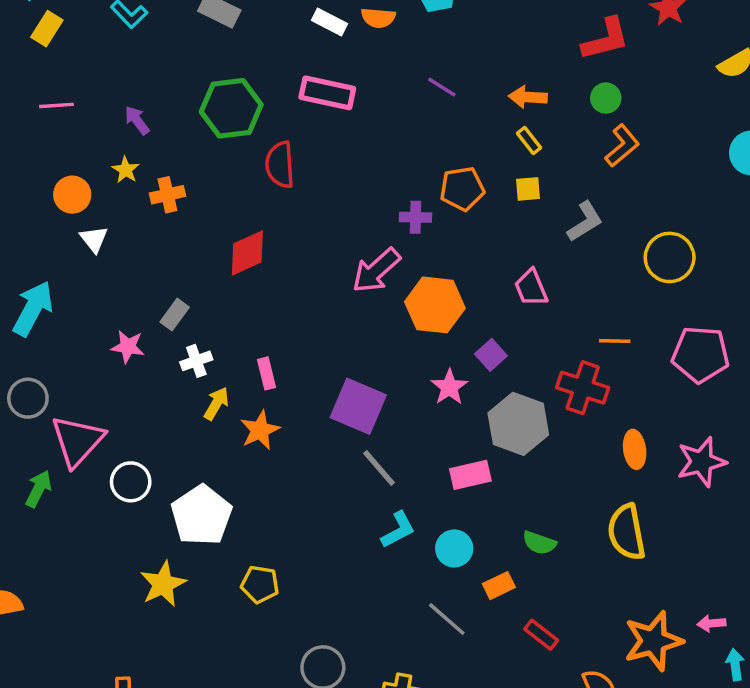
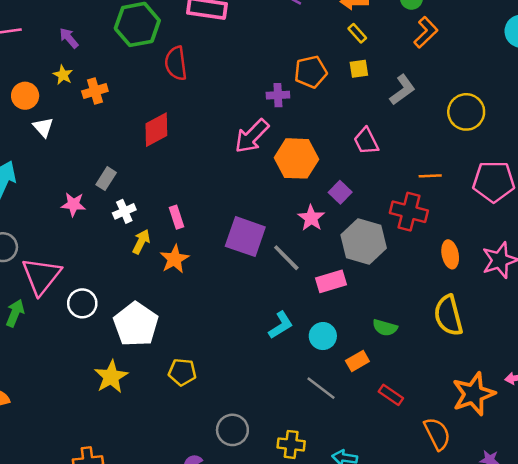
gray line: (379, 468) -> (286, 258), moved

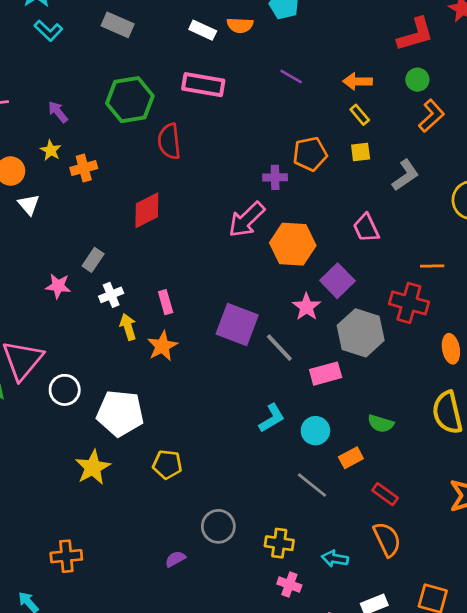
purple square: (340, 192) -> (337, 281), size x1.4
yellow arrow: (141, 242) -> (128, 327), turned -45
white pentagon: (136, 324) -> (120, 413), turned -30
orange semicircle: (437, 434) -> (387, 539), moved

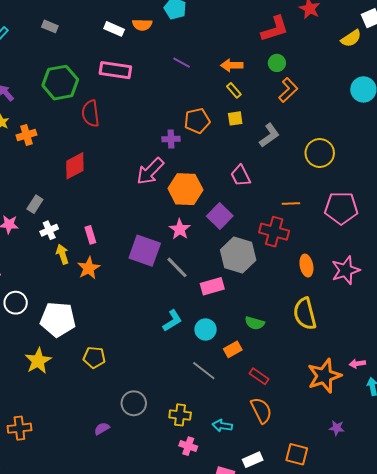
gray rectangle: (118, 25) -> (50, 26), size x0.7
pink star: (307, 307) -> (180, 229), moved

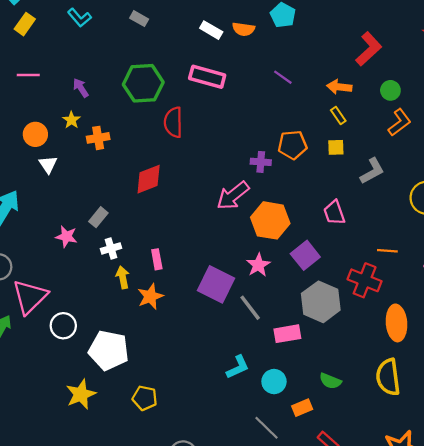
red L-shape: (275, 29) -> (369, 49), moved, turned -32
orange ellipse: (306, 266) -> (397, 323), size x1.4

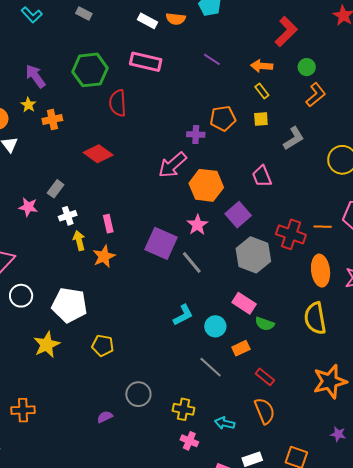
purple arrow: (81, 88) -> (35, 76), size x1.4
red diamond: (149, 179) -> (98, 154), turned 60
orange line: (387, 251) -> (323, 227), moved
white circle: (63, 326) -> (21, 296), moved
pink rectangle: (287, 334) -> (244, 303), moved, turned 45

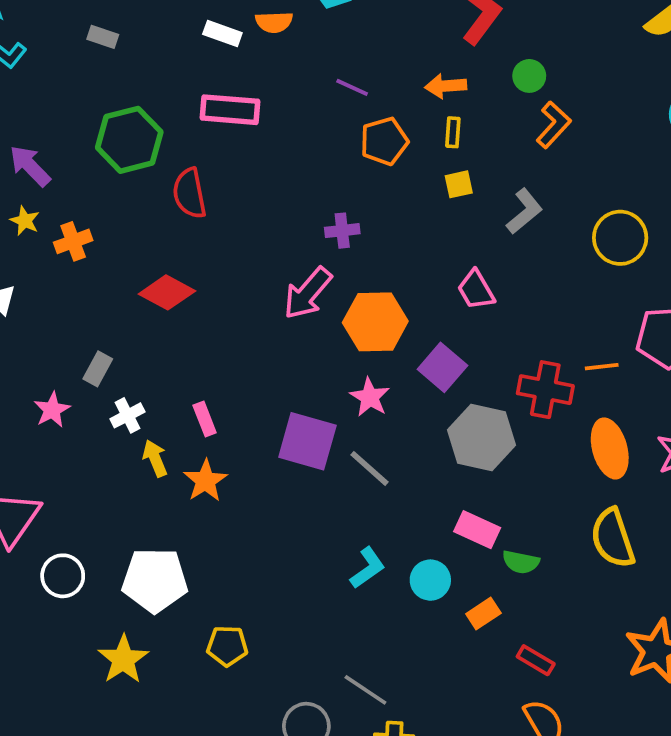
yellow rectangle: (262, 91) -> (453, 132), turned 49
orange pentagon: (223, 118) -> (384, 141), moved
pink star: (28, 207) -> (52, 410), turned -30
gray line: (211, 367) -> (365, 690), moved

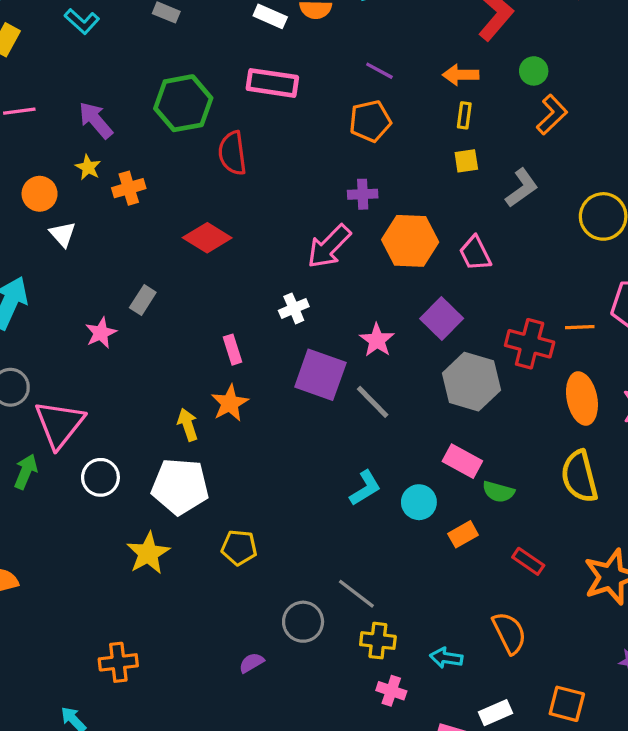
orange pentagon: (384, 141) -> (370, 121), moved
orange hexagon: (375, 322) -> (410, 241), moved
white cross: (127, 415) -> (294, 308), moved
yellow arrow: (155, 458) -> (188, 425), moved
red rectangle: (536, 660) -> (528, 561), moved

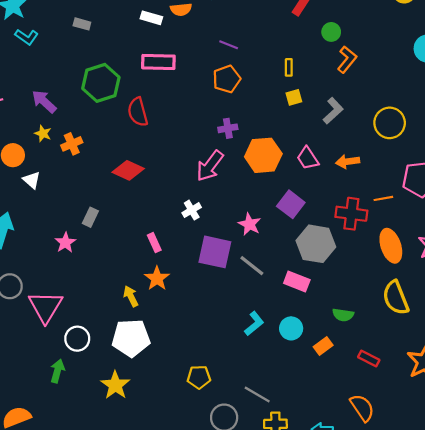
orange arrow: (461, 75) -> (348, 162), moved
pink rectangle: (462, 461) -> (297, 282), moved
green arrow: (26, 472) -> (57, 371), moved
yellow pentagon: (239, 548) -> (199, 377), moved

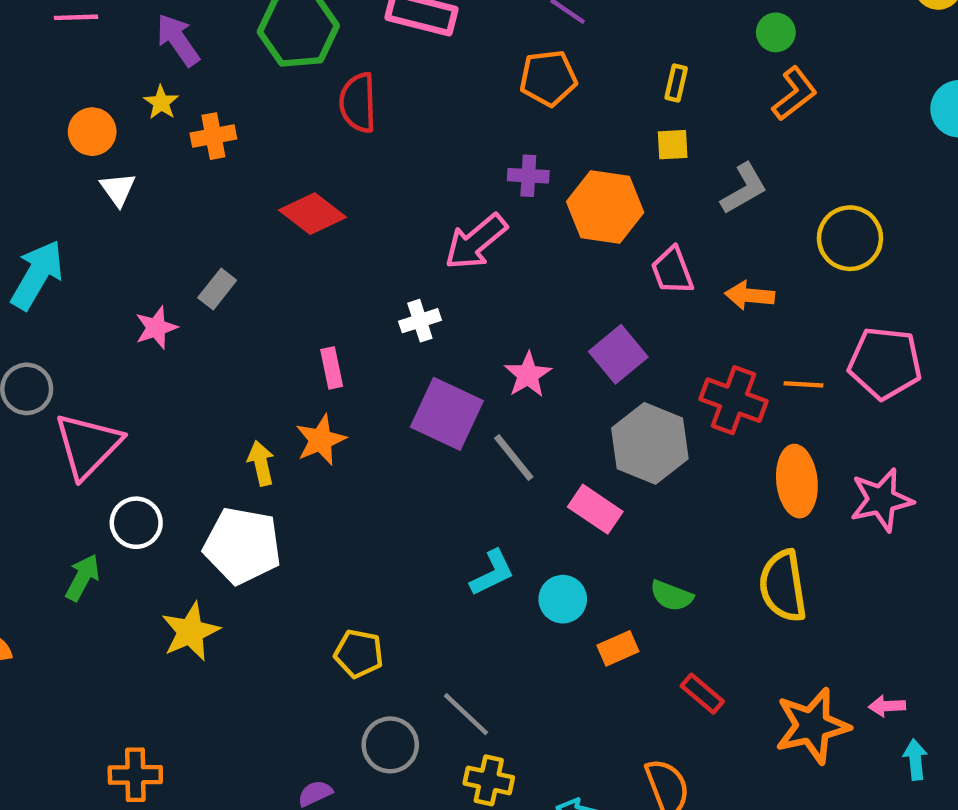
orange hexagon: (263, 155) -> (605, 207), moved

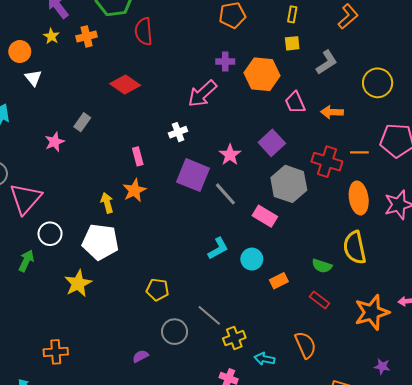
orange cross: (213, 136) -> (87, 36), moved
green semicircle: (671, 596) -> (322, 266), moved
yellow cross: (489, 780) -> (234, 338), moved, turned -30

